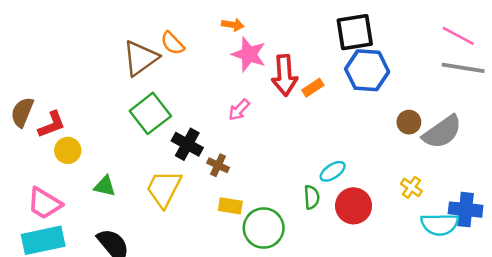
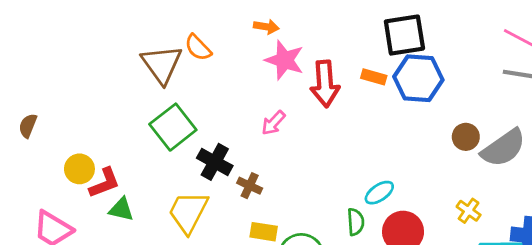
brown triangle: (140, 58) -> (162, 64), turned -30
orange rectangle: (313, 88) -> (374, 77), moved, turned 50
brown semicircle: (22, 112) -> (28, 126), size x0.7
red L-shape: (52, 125) -> (105, 183), moved

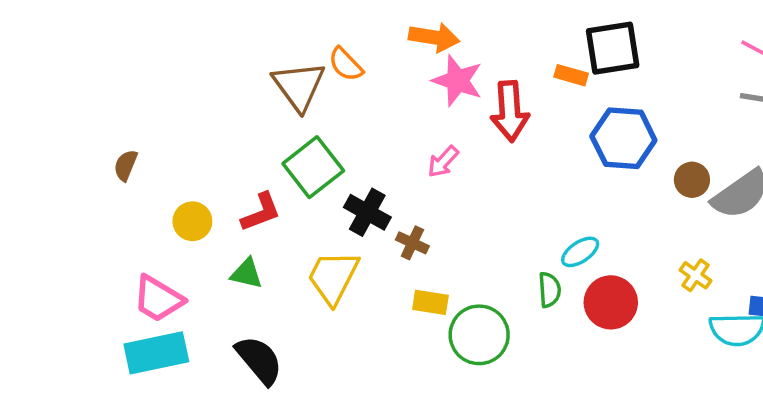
orange arrow: (266, 27) -> (434, 37), size x1.5
orange rectangle: (374, 77) -> (571, 75), moved
blue hexagon: (418, 78) -> (623, 138), moved
red L-shape: (105, 183) -> (261, 212), moved

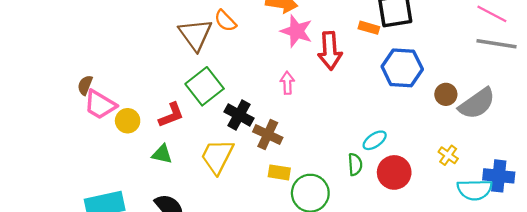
pink arrow: (443, 162) -> (287, 83), turned 135
brown cross: (412, 243) -> (268, 135), size x1.4
pink trapezoid: (158, 299) -> (100, 105), moved

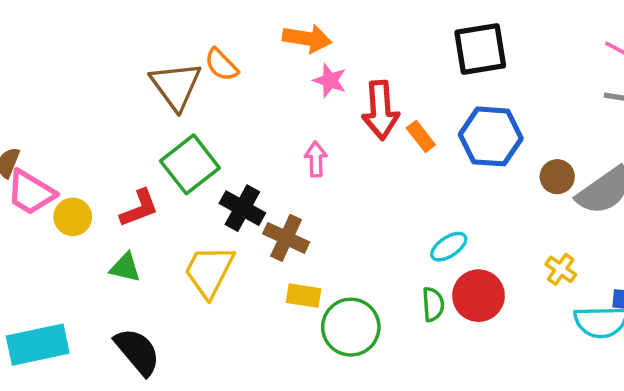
orange rectangle: (369, 28) -> (421, 136), moved, turned 36
pink star: (297, 31) -> (330, 80), size x0.7
green semicircle: (355, 164) -> (433, 304), moved

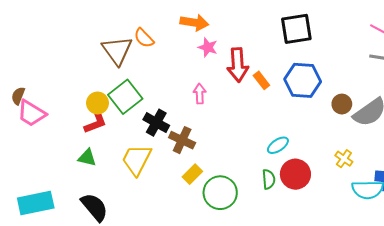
yellow circle: (73, 217) -> (98, 103), moved
yellow rectangle: (304, 296) -> (192, 174), turned -54

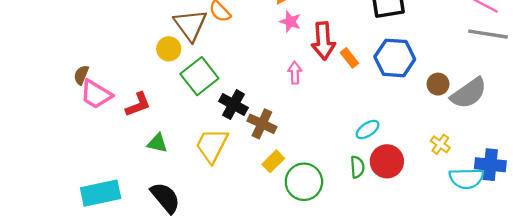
pink arrow: (200, 94) -> (295, 73), moved
yellow circle: (98, 103) -> (169, 49), moved
red L-shape: (95, 123) -> (138, 105), moved

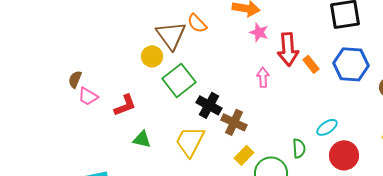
pink trapezoid: (96, 94) -> (88, 96), size x0.7
green semicircle: (357, 167) -> (299, 148), moved

